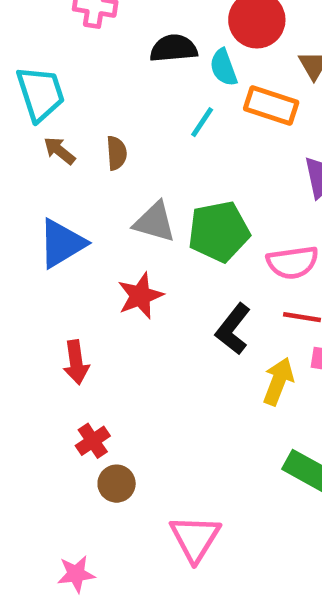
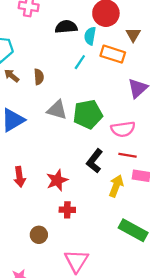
cyan semicircle: (224, 67) -> (90, 36), turned 30
red star: (140, 296) -> (57, 180), moved
red cross: (93, 441) -> (67, 210), moved, turned 35

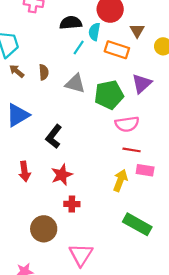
cyan line: (80, 62) -> (79, 47), moved
gray triangle: (57, 110) -> (75, 84), moved
green pentagon: (88, 114) -> (109, 95), moved
black L-shape: (95, 161) -> (54, 136), moved
brown circle: (39, 235) -> (44, 229), size x1.5

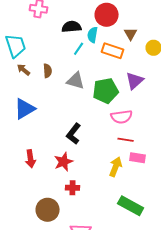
black L-shape: (54, 136) -> (74, 134), moved

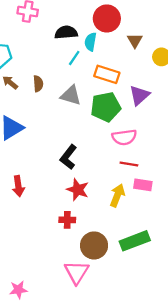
orange rectangle: (113, 51) -> (107, 74), moved
red star: (64, 162) -> (78, 190), moved, turned -30
green rectangle: (131, 206) -> (135, 241), turned -50
brown circle: (48, 210) -> (94, 245), moved

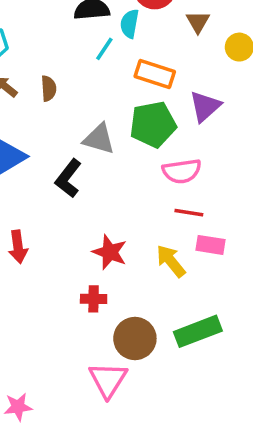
gray triangle: (71, 95) -> (99, 139), moved
black L-shape: (68, 157) -> (68, 178), moved
yellow arrow: (117, 195) -> (171, 261), turned -60

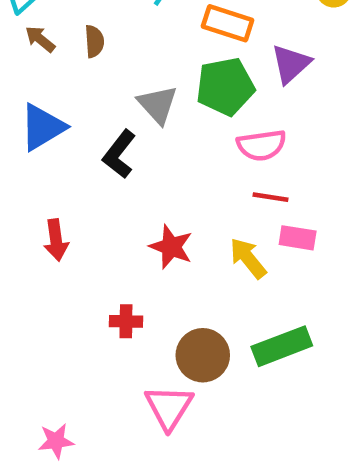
gray triangle: (99, 139) -> (158, 105), turned 32
red cross: (94, 299) -> (126, 321), moved

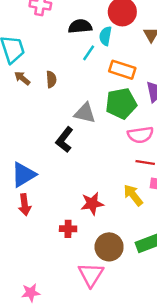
gray triangle: (158, 105) -> (85, 113), turned -35
blue triangle: (42, 127) -> (23, 175), moved
red arrow: (56, 240) -> (25, 205), moved
red star: (171, 247) -> (92, 204), moved, turned -30

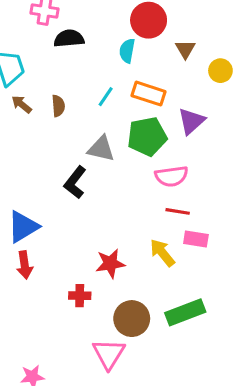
black semicircle: (80, 26) -> (69, 39), moved
cyan line: (89, 53) -> (106, 97), moved

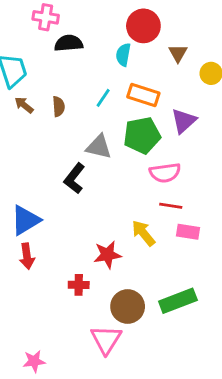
yellow arrow: (162, 253) -> (143, 233), moved

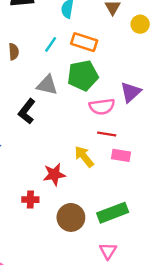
purple triangle: (184, 121) -> (131, 92), moved
pink triangle: (106, 340) -> (108, 251), moved, size x0.7

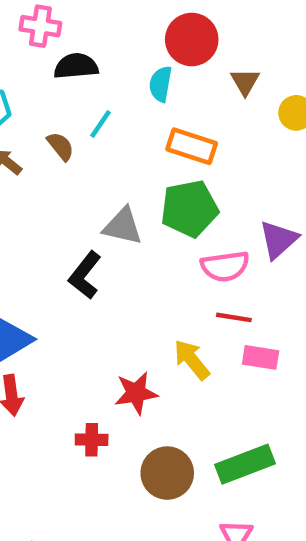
cyan line: (51, 44) -> (101, 124), moved
brown semicircle: (14, 52) -> (60, 146), moved, turned -35

